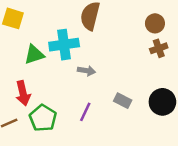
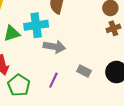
gray arrow: (86, 71) -> (54, 47), size x1.5

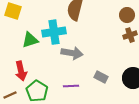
purple line: (53, 80) -> (71, 86), turned 63

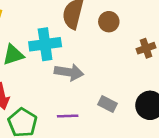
brown circle: (127, 15) -> (109, 22), moved

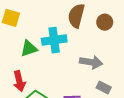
gray arrow: (69, 72) -> (91, 62), moved

